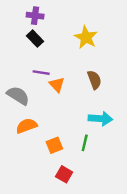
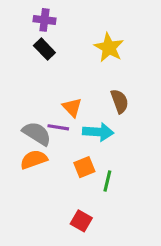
purple line: (41, 73) -> (58, 127), moved
gray semicircle: (18, 96) -> (37, 133), moved
cyan arrow: (100, 119) -> (98, 132), moved
orange square: (54, 145) -> (84, 167), moved

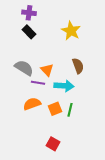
gray semicircle: (37, 133) -> (24, 68), moved
orange semicircle: (34, 160) -> (32, 104), moved
green line: (107, 181) -> (70, 110), moved

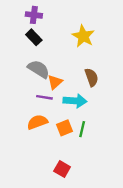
gray semicircle: (24, 68) -> (39, 69), moved
orange triangle: (47, 70) -> (55, 82), turned 32

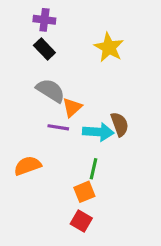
brown semicircle: (91, 77) -> (120, 124), moved
orange semicircle: (37, 122) -> (28, 166), moved
orange square: (64, 128) -> (84, 192), moved
green line: (82, 129) -> (94, 169), moved

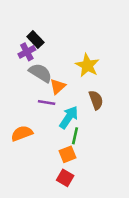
purple cross: (44, 20) -> (27, 52), moved, turned -35
yellow star: (109, 47) -> (87, 65), moved
cyan arrow: (98, 132) -> (69, 117), moved, turned -60

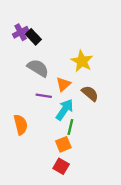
purple cross: (27, 52) -> (21, 32), moved
orange triangle: (58, 86) -> (63, 84), moved
brown semicircle: (96, 100) -> (90, 93), turned -30
orange semicircle: (22, 133) -> (21, 125), turned 96

